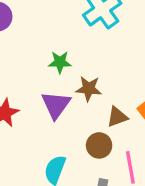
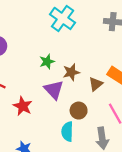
brown circle: (99, 145) -> (79, 111), moved

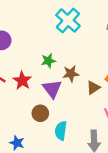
red star: (23, 106) -> (22, 81), moved
brown circle: (79, 111) -> (40, 113), moved

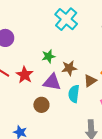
purple triangle: (52, 89) -> (52, 82), turned -42
cyan semicircle: (61, 131) -> (74, 94), moved

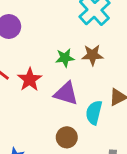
brown star: (69, 68) -> (92, 55), moved
brown circle: (41, 105) -> (67, 137), moved

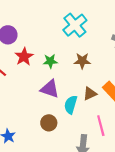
brown star: (92, 55) -> (82, 61), moved
red star: (30, 80) -> (24, 57), moved

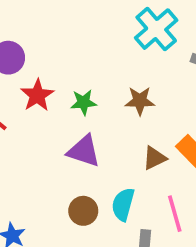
cyan cross: (75, 25) -> (156, 29), moved
cyan semicircle: (71, 105) -> (123, 204), moved

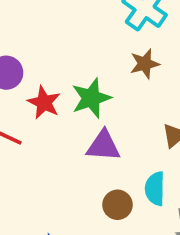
brown star: (140, 101) -> (145, 64), moved
green star: (84, 102) -> (91, 98), size x1.5

